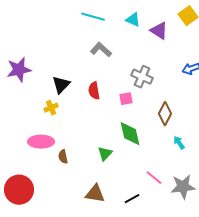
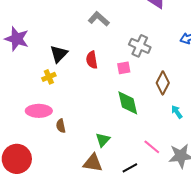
purple star: (19, 70) -> (17, 39), turned 30
green triangle: (105, 154) -> (103, 140), moved

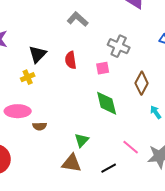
brown semicircle: (61, 126) -> (40, 126), turned -80

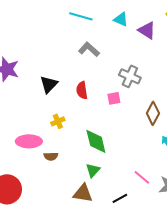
yellow cross: (28, 77) -> (58, 121), moved
green diamond: (107, 103) -> (96, 141), moved

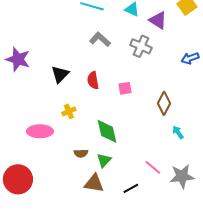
gray cross: (130, 76) -> (141, 46), moved
brown semicircle: (51, 156) -> (81, 153), moved

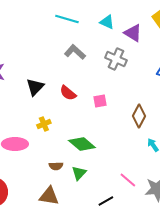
red semicircle: (93, 80) -> (68, 93), turned -42
green diamond: (107, 131) -> (82, 144), turned -36
brown triangle: (94, 183) -> (49, 196), moved

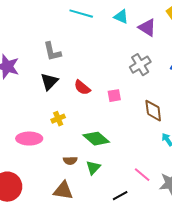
gray L-shape: (75, 52) -> (52, 52), moved, turned -145
gray cross: (116, 59) -> (140, 65), moved, turned 35
brown diamond: (139, 116) -> (153, 111), turned -35

